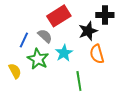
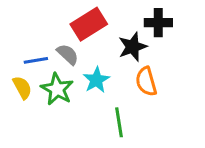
blue line: (24, 40) -> (36, 60), turned 56
yellow semicircle: (15, 71) -> (22, 88), moved

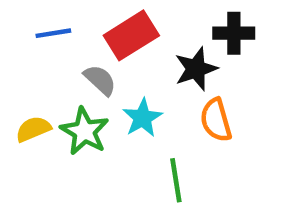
blue line: (36, 60) -> (53, 33), moved
yellow semicircle: (22, 88) -> (33, 129), turned -85

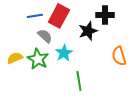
blue line: (53, 33) -> (35, 16), moved
red rectangle: (131, 35) -> (59, 16), turned -30
orange semicircle: (216, 120) -> (119, 56), moved

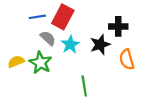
black cross: (105, 15) -> (118, 26), moved
black star: (88, 31) -> (100, 45), moved
cyan star: (64, 53) -> (70, 45), moved

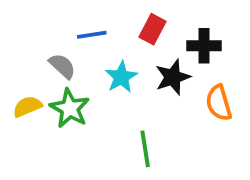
blue line: (37, 17) -> (92, 35), moved
red rectangle: (63, 17) -> (152, 29), moved, size x0.7
gray semicircle: (48, 38) -> (62, 66), moved

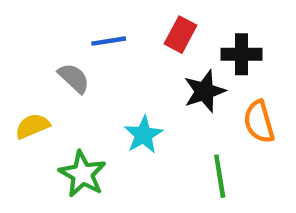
cyan star: (121, 77) -> (143, 135), moved
green star: (70, 108) -> (83, 174), moved
green line: (145, 149) -> (220, 176), moved

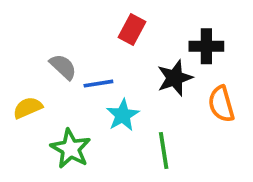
red rectangle: (181, 35) -> (132, 30), moved
blue line: (109, 41) -> (98, 84), moved
green line: (220, 176) -> (164, 151), moved

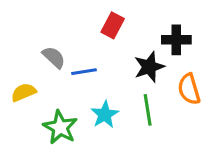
cyan star: (123, 115) -> (105, 115), moved
green line: (164, 151) -> (148, 110), moved

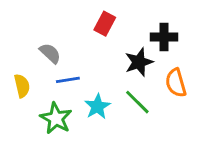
blue line: (84, 72) -> (68, 80), moved
yellow semicircle: (24, 92) -> (22, 86), turned 100
green line: (148, 110) -> (137, 102), turned -36

